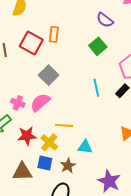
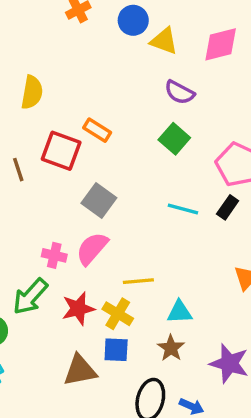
orange rectangle: (54, 34) -> (97, 130), turned -56
cyan line: (96, 88) -> (183, 209), turned -54
brown star: (68, 166) -> (171, 348), moved

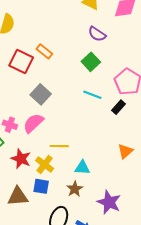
cyan line: (183, 209) -> (92, 95), moved
red star: (78, 309) -> (21, 159), turned 30

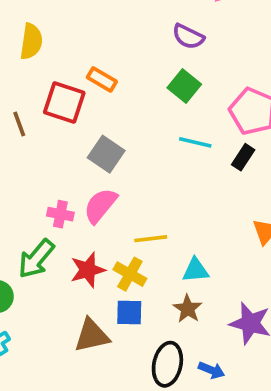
red star: (21, 159) -> (88, 270), turned -30

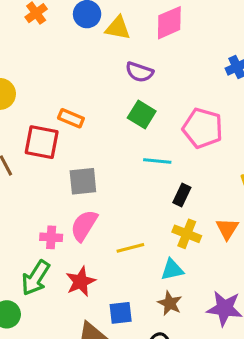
gray square: (106, 154) -> (83, 181), turned -32
black rectangle: (243, 157) -> (182, 195), moved
yellow cross: (130, 274) -> (187, 234), moved

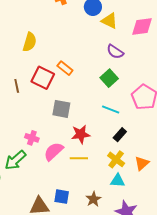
pink semicircle: (84, 225) -> (54, 151), moved
cyan triangle: (172, 270) -> (118, 181), moved
red star: (81, 282) -> (81, 134), moved

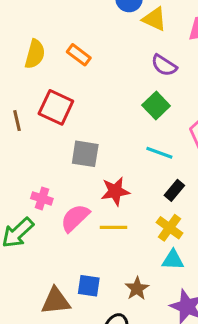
orange rectangle: (65, 68) -> (79, 55), moved

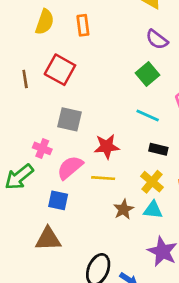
orange rectangle: (79, 55) -> (83, 25), turned 42
gray square: (85, 154) -> (70, 119), moved
black rectangle: (174, 190) -> (158, 149), turned 60
blue square: (89, 286) -> (58, 200), moved
brown star: (137, 289) -> (124, 209), moved

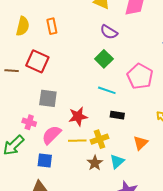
brown line: (25, 79) -> (12, 71), turned -72
yellow cross: (152, 182) -> (100, 139), moved, turned 36
cyan triangle: (153, 210) -> (117, 161), turned -42

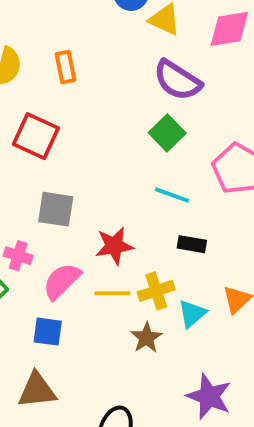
purple semicircle: (109, 32) -> (178, 80), size x1.4
cyan triangle: (117, 161) -> (192, 314), moved

